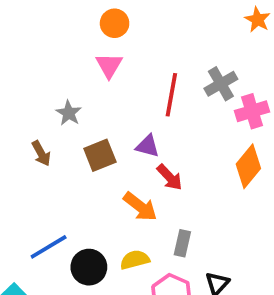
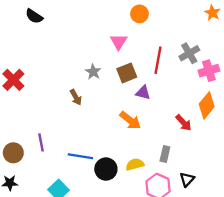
orange circle: (115, 23) -> (139, 14), moved
brown square: (100, 155) -> (127, 73), moved
red arrow: (170, 177) -> (183, 123), moved
orange arrow: (140, 207) -> (130, 120), moved
blue line: (49, 247) -> (80, 156), turned 40

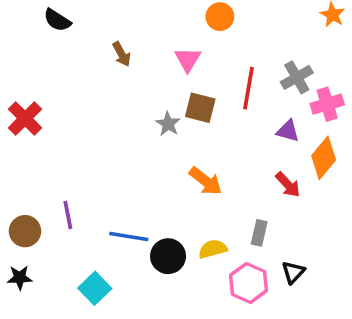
gray star: (93, 72) -> (168, 124), moved
brown square: (127, 73) -> (200, 108), turned 36
purple triangle: (143, 93) -> (288, 131), moved
brown arrow: (76, 97) -> (122, 54), moved

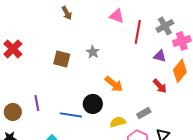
pink triangle: (188, 59) -> (117, 16), moved, turned -42
brown square: (200, 108) -> (62, 59), moved
gray rectangle: (259, 233) -> (144, 113), turned 48
black circle: (168, 256) -> (93, 104), moved

